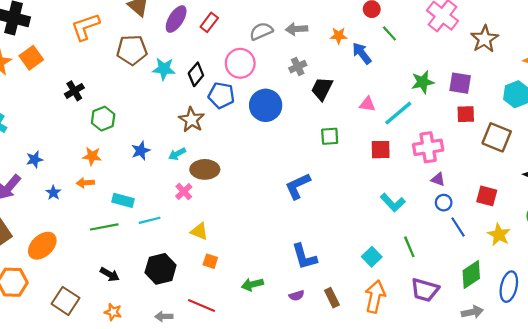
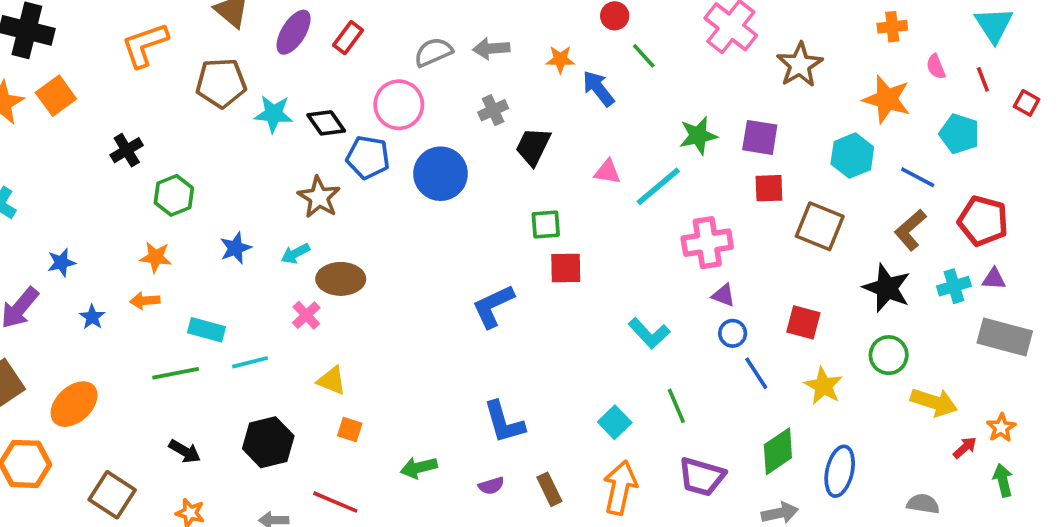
black diamond: (196, 74) -> (326, 123), turned -75
red square: (381, 150) -> (566, 268), moved

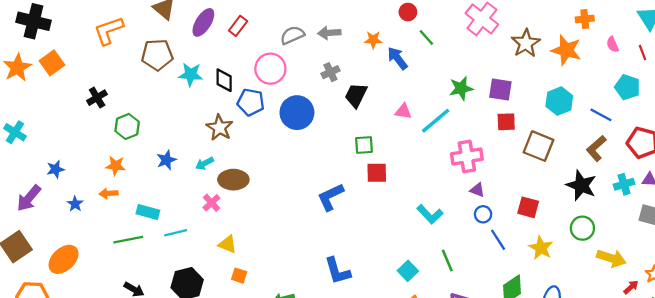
orange star: (887, 99) -> (566, 50), moved
black diamond: (326, 123) -> (224, 80), turned 35

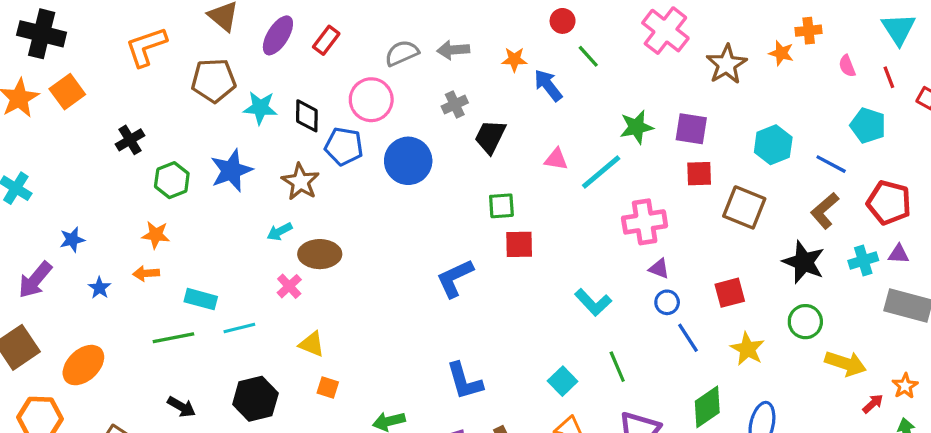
orange star: (566, 50) -> (781, 53), moved, size x0.6
blue star: (166, 160) -> (231, 170), moved, size x1.5
red square: (528, 207) -> (730, 293), turned -30

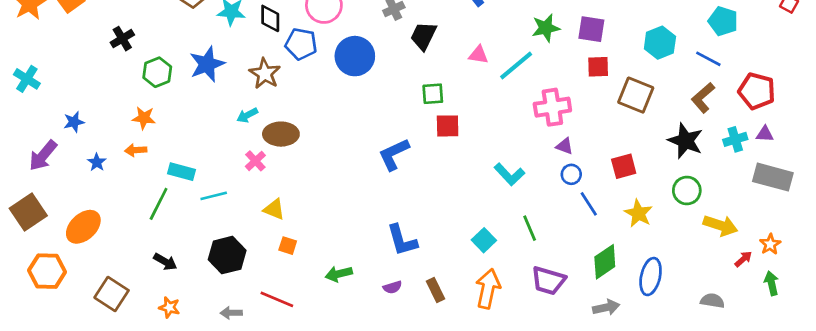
cyan pentagon: (868, 125) -> (723, 21), moved
green line: (173, 338) -> (159, 204), turned -52

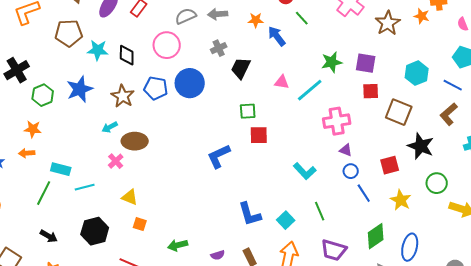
black cross: (122, 39) -> (17, 70), size x1.4
blue pentagon: (301, 44) -> (156, 88), moved
black star: (685, 141) -> (421, 146), moved
blue L-shape: (402, 240) -> (250, 214), moved

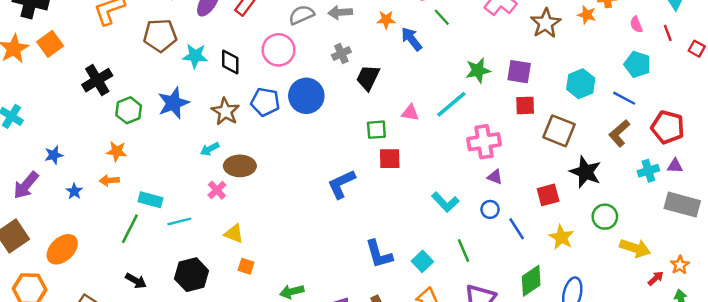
pink triangle: (282, 82) -> (410, 113), moved
blue circle: (351, 171) -> (490, 209), moved

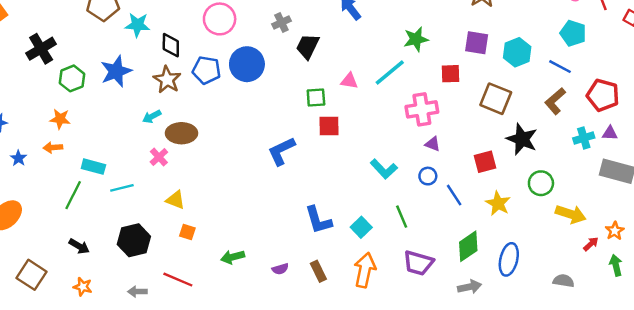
black diamond: (230, 62) -> (171, 45), moved
purple square: (519, 72) -> (477, 43), moved
red square: (525, 105) -> (450, 74), moved

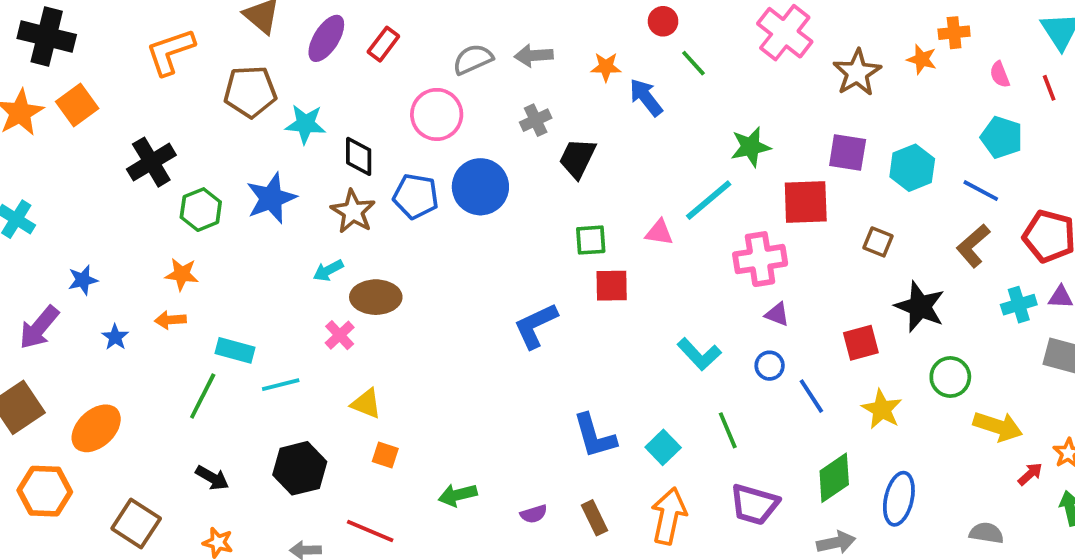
red square: (450, 74) -> (806, 202), size x1.5
pink triangle: (349, 81) -> (659, 232), moved
brown square: (496, 99) -> (878, 242), size x0.6

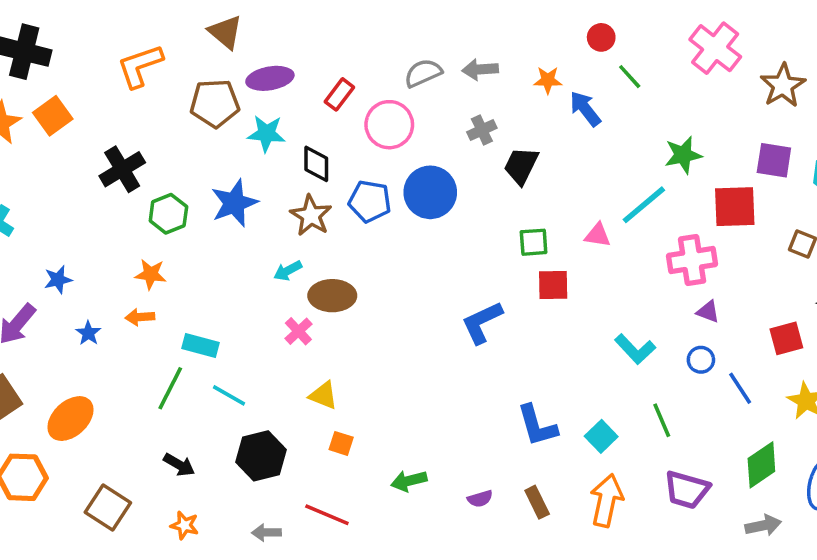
purple ellipse: (326, 38) -> (270, 78), moved, turned 48
red rectangle: (383, 44) -> (339, 94), moved
cyan line: (281, 385) -> (229, 395), moved, turned 44

